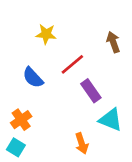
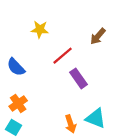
brown arrow: (113, 42) -> (98, 36), turned -120
blue semicircle: (33, 78) -> (16, 67), moved
cyan triangle: (111, 120) -> (96, 118), moved

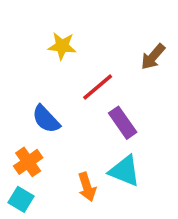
blue semicircle: (16, 67) -> (46, 119), moved
cyan triangle: (96, 118) -> (124, 171), moved
orange arrow: (71, 124) -> (87, 187), moved

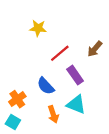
brown arrow: (153, 57) -> (95, 49), moved
blue semicircle: (46, 119) -> (46, 86), moved

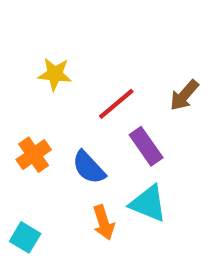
yellow star: (38, 28) -> (55, 74), moved
orange cross: (17, 99) -> (34, 155), moved

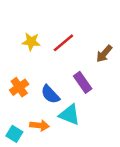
red line: (116, 104) -> (63, 43), moved
cyan triangle: (148, 203) -> (69, 115), moved
orange arrow: (104, 223) -> (39, 125), moved, turned -66

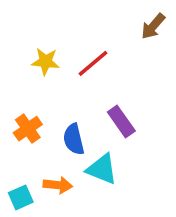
brown arrow: (104, 54) -> (153, 26), moved
blue semicircle: (50, 94) -> (74, 139), turned 30
cyan square: (14, 134) -> (21, 197), turned 35

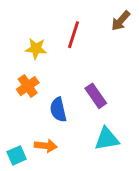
red line: (93, 63) -> (73, 35), moved, turned -32
orange cross: (28, 129) -> (28, 86), moved
cyan triangle: (102, 169) -> (107, 139), moved, turned -32

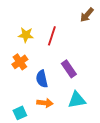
red line: (73, 35) -> (52, 36), moved
orange arrow: (46, 146) -> (45, 103), moved
cyan square: (17, 155) -> (20, 113), moved

